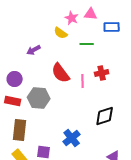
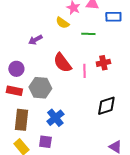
blue cross: (72, 138) -> (55, 118), moved

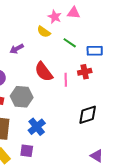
blue rectangle: (113, 17) -> (95, 51), moved
green line: (88, 34) -> (70, 43), turned 32

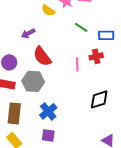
yellow semicircle: (44, 32) -> (48, 10), moved
red semicircle: (44, 72) -> (42, 56), moved
purple square: (27, 151) -> (48, 135), moved

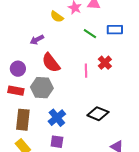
blue rectangle: (106, 35) -> (115, 30), moved
red cross: (96, 56) -> (105, 63), turned -32
black diamond: (99, 99) -> (98, 114), moved, turned 40

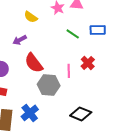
yellow semicircle: (57, 17) -> (31, 17), moved
gray hexagon: (42, 88) -> (49, 85), moved
blue cross: (57, 118) -> (30, 113), moved

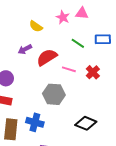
red semicircle: (34, 63) -> (47, 57), moved, turned 95
pink line: (69, 71) -> (69, 69), moved, turned -72
blue cross: (30, 113) -> (35, 122), turned -36

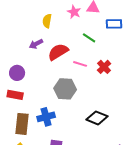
yellow semicircle: (36, 26) -> (47, 21), turned 64
blue rectangle: (103, 39) -> (114, 24), moved
blue cross: (35, 122) -> (46, 117), turned -30

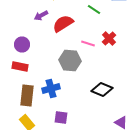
pink line: (80, 64) -> (88, 44), moved

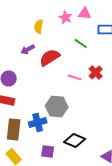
gray hexagon: (70, 60) -> (57, 106), moved
black diamond: (102, 90) -> (75, 140), moved

